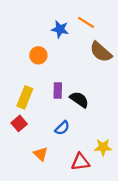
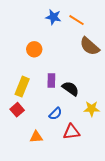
blue star: (60, 29) -> (53, 17), moved
yellow star: (103, 147) -> (92, 109), moved
orange triangle: (41, 154) -> (36, 137), turned -48
red triangle: (80, 162) -> (71, 132), moved

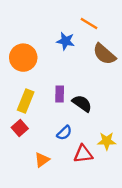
blue star: (53, 17) -> (66, 41), moved
orange circle: (34, 49) -> (23, 58), moved, size x1.5
yellow star: (92, 109) -> (107, 141), moved
orange triangle: (36, 137) -> (42, 160), turned -32

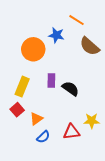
orange circle: (23, 58) -> (33, 49), moved
blue semicircle: (64, 133) -> (43, 137), moved
orange triangle: (42, 160) -> (36, 119), moved

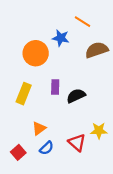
brown semicircle: (90, 46) -> (97, 50), turned 120
black semicircle: (70, 89) -> (76, 96), turned -60
red square: (17, 110) -> (18, 152), moved
red triangle: (71, 132) -> (77, 143), turned 48

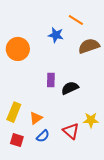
orange circle: (36, 53) -> (18, 49), moved
yellow rectangle: (24, 94) -> (14, 112), moved
red square: (18, 152) -> (17, 140), turned -32

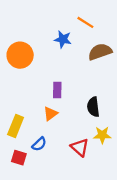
black semicircle: (70, 88) -> (93, 107), moved, turned -72
orange triangle: (36, 118) -> (50, 114), moved
blue semicircle: (43, 136) -> (39, 144), moved

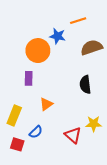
orange line: (85, 22) -> (78, 21), turned -49
orange circle: (20, 55) -> (38, 51), moved
purple rectangle: (57, 90) -> (29, 78), moved
black semicircle: (93, 107) -> (85, 85), moved

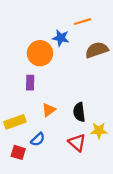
black semicircle: (85, 85) -> (79, 112), moved
yellow rectangle: (14, 116) -> (15, 122), turned 48

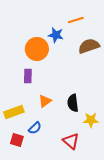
red triangle: (77, 143) -> (71, 141), moved

